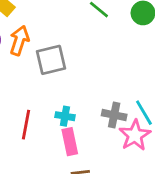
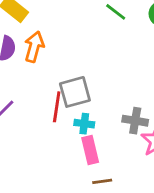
gray square: (51, 60) -> (75, 92), moved
red line: (26, 125) -> (57, 107), moved

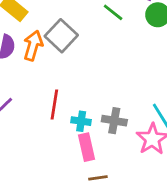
gray square: (75, 92) -> (61, 36), moved, turned -32
gray cross: (135, 121) -> (114, 121), moved

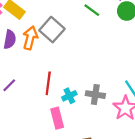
cyan cross: (81, 121) -> (69, 96), turned -32
pink rectangle: (86, 147) -> (57, 118), moved

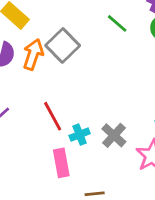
red line: (48, 83) -> (53, 116), turned -40
gray cross: (95, 95) -> (114, 135), turned 30

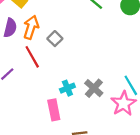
gray square: (63, 45) -> (55, 39), moved, size x0.6
red line: (53, 116) -> (32, 57), moved

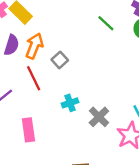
cyan cross: (67, 88) -> (70, 103), moved
pink rectangle: (54, 110) -> (28, 130), moved

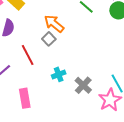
orange arrow: (34, 46) -> (54, 24), moved, turned -70

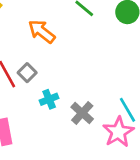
gray square: (49, 39) -> (27, 73), moved

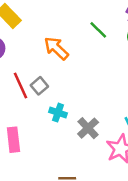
cyan cross: (49, 99) -> (58, 113), turned 36

